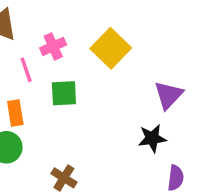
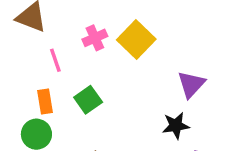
pink cross: (53, 46) -> (95, 38), moved
green square: (64, 93) -> (88, 100), moved, turned -32

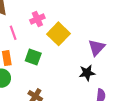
yellow square: (136, 40) -> (58, 34), moved
green square: (88, 100) -> (33, 57), turned -35

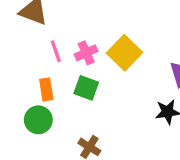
pink cross: (37, 19) -> (86, 53), moved

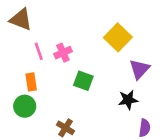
yellow square: (124, 53) -> (118, 37), moved
green square: (86, 88) -> (83, 81), moved

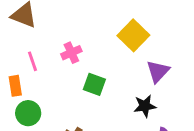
pink line: (39, 51) -> (32, 61), moved
orange rectangle: (31, 82) -> (15, 86), moved

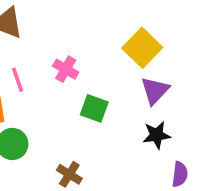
pink cross: (71, 53) -> (66, 69), turned -36
purple triangle: (158, 71) -> (155, 91), moved

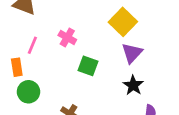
pink line: (18, 80) -> (32, 45), turned 42
black star: (157, 135) -> (133, 85), turned -30

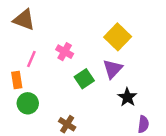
purple triangle: (132, 53) -> (113, 69), moved
green square: (88, 66) -> (84, 79), turned 36

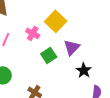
yellow square: (118, 37) -> (56, 21), moved

